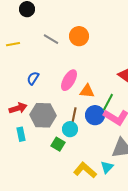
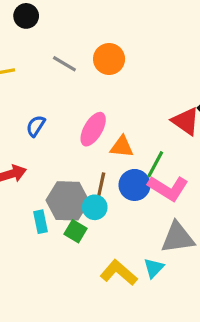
gray hexagon: (43, 115) -> (68, 201), moved
cyan rectangle: (21, 134) -> (40, 222), moved

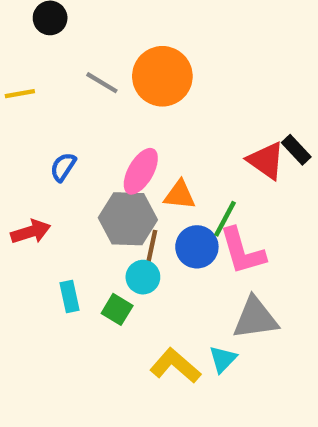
orange circle: (109, 59) -> (162, 76), size x1.4
pink L-shape: (168, 188) -> (242, 251), turned 42
gray hexagon: (68, 201) -> (128, 219), moved

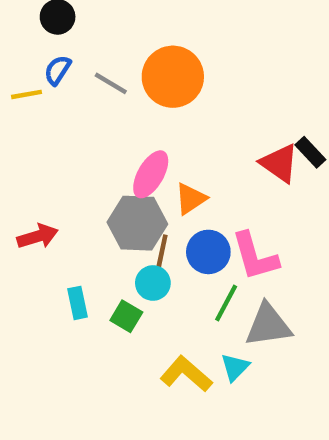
blue semicircle: (63, 167) -> (58, 70), moved
orange triangle: (180, 195) -> (191, 199), turned -40
green line: (225, 219) -> (226, 303), moved

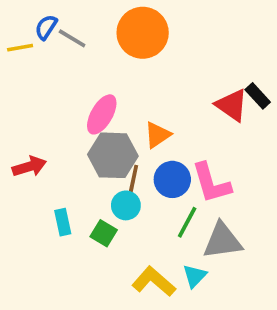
gray line: (111, 83) -> (72, 38), moved
pink ellipse: (151, 174) -> (102, 114), moved

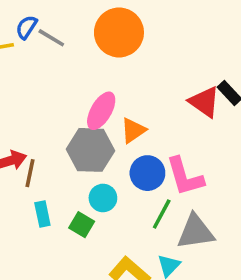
pink ellipse: (102, 114) -> (101, 111), moved
brown line: (133, 179) -> (30, 173), moved

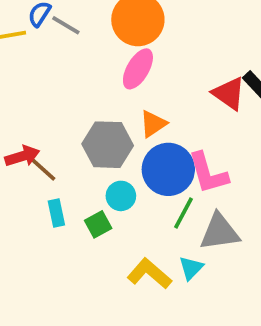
pink ellipse: (101, 111) -> (138, 69), moved
brown line: (30, 173) -> (43, 169), turned -60
blue circle: (147, 173) -> (168, 169), size x1.4
green square: (82, 225) -> (98, 224), turned 30

